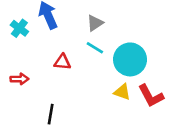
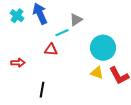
cyan cross: (19, 28) -> (17, 16), moved
cyan line: (95, 48) -> (62, 33), moved, turned -56

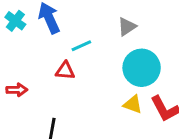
gray triangle: (76, 20) -> (127, 27), moved

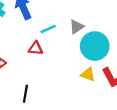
gray triangle: (127, 27) -> (77, 27), moved

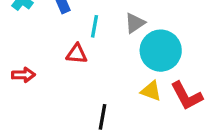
cyan line: (48, 29) -> (94, 26), turned -56
black line: (25, 94) -> (103, 117), moved

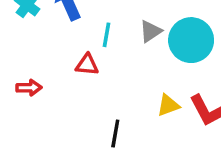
cyan circle: (161, 51) -> (191, 40), moved
yellow triangle: (151, 91) -> (168, 105), turned -40

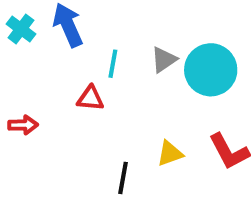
yellow triangle: (168, 105) -> (170, 153), moved

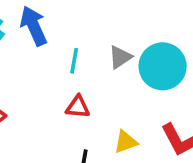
red triangle: (90, 98) -> (78, 107), moved

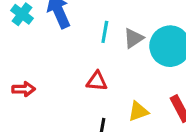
cyan line: (74, 61) -> (105, 32), moved

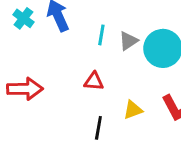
red arrow: (24, 89) -> (25, 89), size x1.6

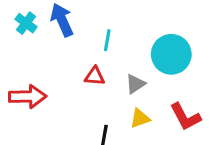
gray triangle: (128, 41) -> (135, 84), moved
red triangle: (94, 81) -> (95, 76), moved

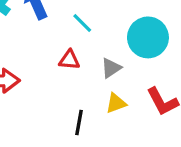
cyan line: (107, 40) -> (82, 23), turned -55

